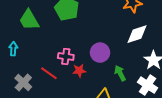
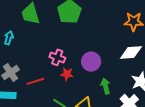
red line: (49, 73) -> (35, 81), moved, turned -66

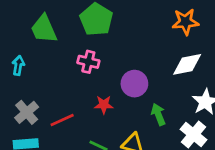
pink cross: (57, 57) -> (88, 62), moved

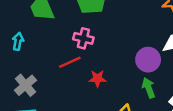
purple circle: (134, 84) -> (148, 60), moved
red line: (62, 120) -> (70, 62), moved

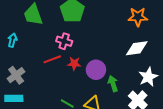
purple circle: (148, 60) -> (96, 70), moved
red star: (97, 79) -> (74, 64), moved

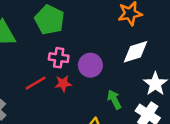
pink cross: (64, 41) -> (59, 58), moved
purple circle: (96, 70) -> (90, 65), moved

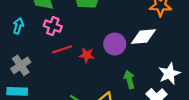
white diamond: (135, 52) -> (143, 37), moved
pink cross: (59, 58) -> (53, 26), moved

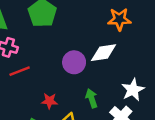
red star: (87, 55) -> (49, 101), moved

